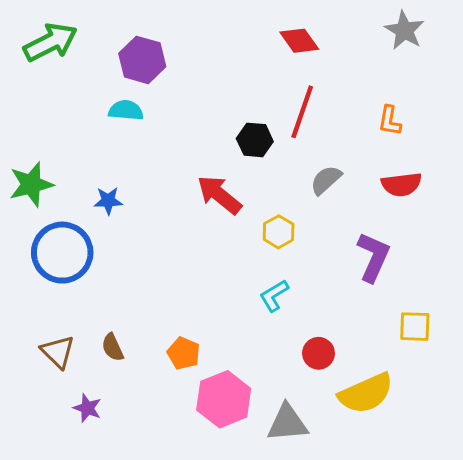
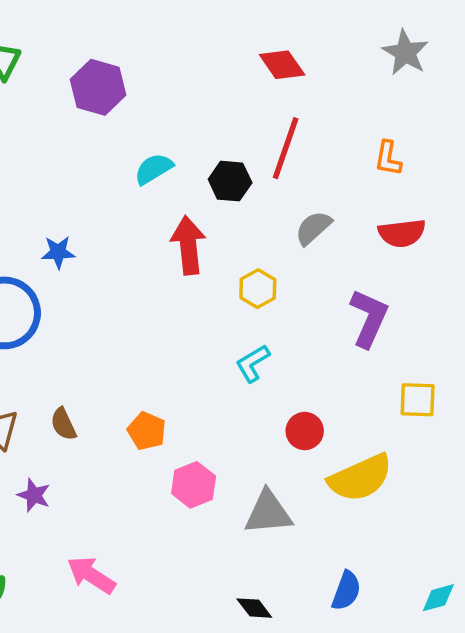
cyan semicircle: (126, 110) -> (154, 169), moved, turned -36
red arrow: (219, 195) -> (188, 245), turned 45
pink hexagon: (224, 399) -> (194, 485), size x0.7

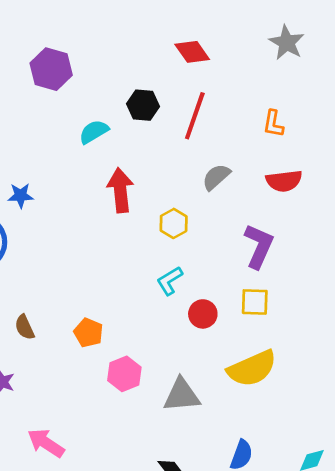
black hexagon: (230, 181) -> (143, 105), moved
yellow square: (418, 400) -> (255, 302), moved
red circle: (305, 431) -> (203, 314), moved

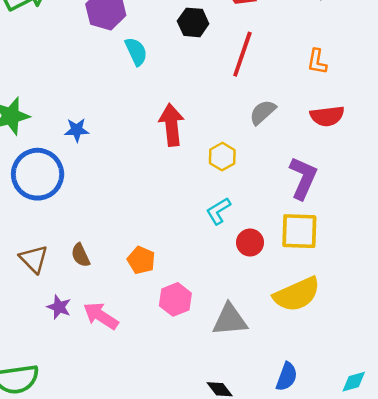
black hexagon: (143, 105) -> (193, 22), moved
cyan semicircle: (94, 132) -> (136, 52), moved, turned 96
yellow square: (255, 302) -> (299, 231), size x1.4
pink arrow: (46, 443) -> (101, 316), moved

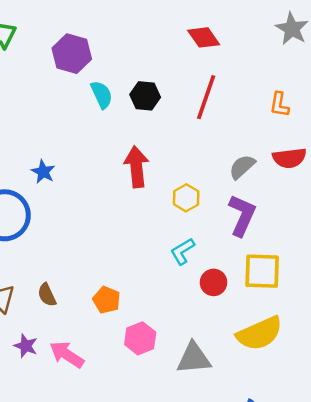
black hexagon: (193, 22) -> (145, 96), moved
gray semicircle: (263, 112) -> (242, 167), moved
blue star: (77, 130) -> (43, 172), turned 30
purple L-shape: (303, 178) -> (242, 215), moved

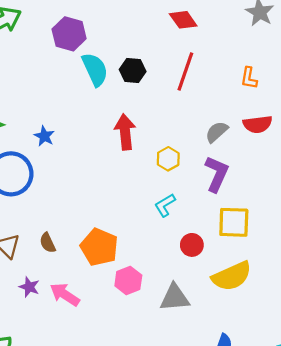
cyan semicircle: (102, 95) -> (95, 69), size x1.4
red circle: (214, 282) -> (192, 245), moved
orange pentagon: (107, 300) -> (99, 247), size x1.6

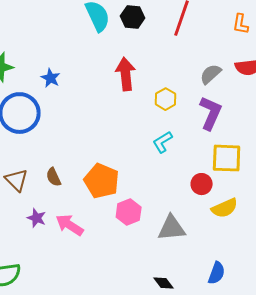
red circle: (192, 245) -> (202, 184), moved
yellow semicircle: (232, 276) -> (225, 208), size x0.7

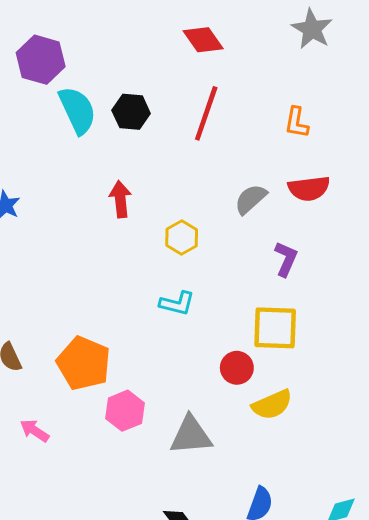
red arrow: (126, 74) -> (120, 199), size x0.7
purple L-shape: (211, 113) -> (286, 259), moved, size x0.7
cyan L-shape: (163, 142) -> (177, 303), turned -135
pink arrow: (70, 225) -> (35, 431), size x0.7

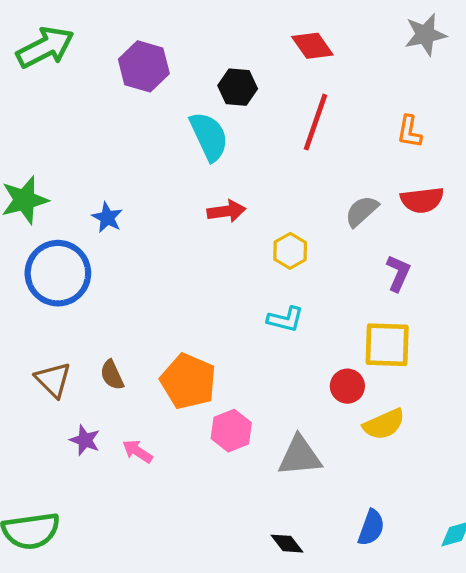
gray star: (312, 29) -> (425, 35), turned 30
cyan semicircle: (77, 110) -> (209, 136), moved
black hexagon: (131, 112) -> (238, 87), moved
red arrow: (120, 199) -> (226, 211), turned 88

